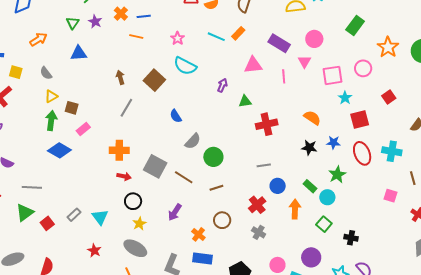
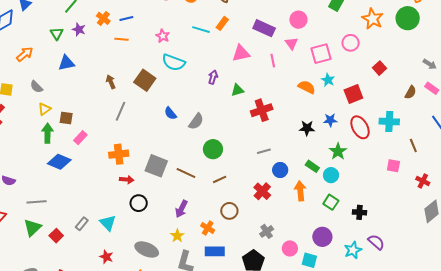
cyan star: (345, 98) -> (328, 80), moved
orange semicircle: (312, 118) -> (307, 87), moved
gray semicircle: (193, 141) -> (196, 121), moved
yellow star: (139, 224) -> (177, 236), moved
gray cross: (259, 232) -> (267, 231), moved, turned 32

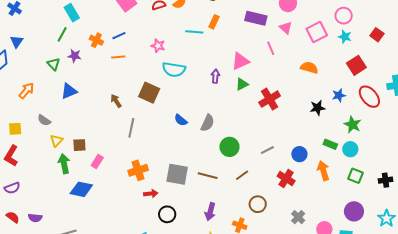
pink triangle: (241, 53) -> (240, 61), moved
cyan star: (328, 80) -> (345, 37), moved
gray line: (264, 151) -> (267, 150), moved

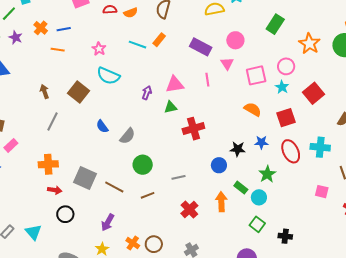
red square: (377, 35) -> (314, 93), size x1.5
orange semicircle: (309, 68) -> (253, 109), moved
blue circle: (299, 154) -> (219, 165), moved
orange arrow: (323, 171) -> (221, 202), moved
brown circle: (258, 204) -> (154, 244), moved

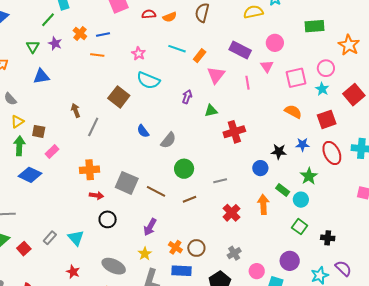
green rectangle: (275, 24) -> (314, 26), turned 54
orange rectangle: (159, 40) -> (200, 56), moved
pink triangle: (175, 84) -> (216, 75), moved, turned -42
brown arrow: (44, 92) -> (76, 110), moved

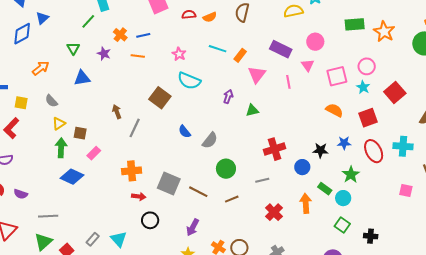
purple star: (55, 43) -> (104, 54), moved
orange star: (349, 45) -> (384, 32), moved
red cross: (234, 132) -> (274, 149), moved

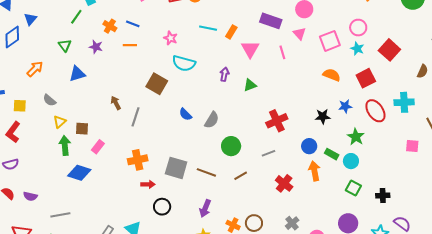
blue line: (143, 35) -> (133, 24), turned 40
blue circle: (302, 167) -> (309, 146), moved

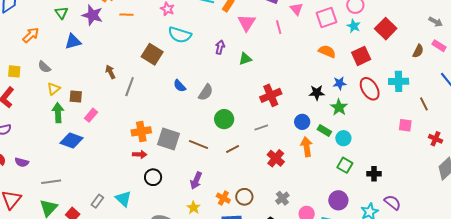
purple star: (96, 47) -> (92, 15), size x1.5
green star: (356, 137) -> (339, 107), moved
orange cross: (138, 160) -> (141, 131), moved

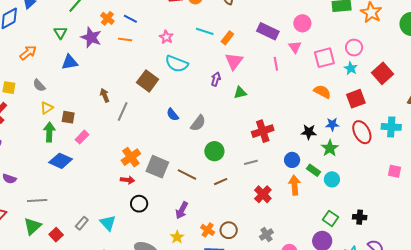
pink triangle: (247, 23) -> (234, 61), moved
orange cross: (141, 131) -> (131, 157), turned -30
green square: (345, 165) -> (331, 218), moved

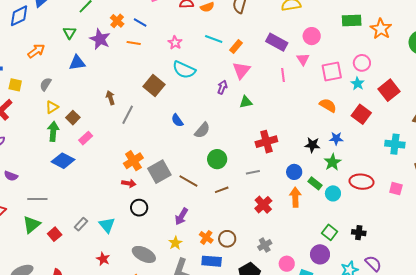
gray semicircle: (39, 85) -> (45, 84), turned 72
red square: (356, 99) -> (361, 114), turned -36
brown square: (68, 117) -> (73, 118), turned 32
red ellipse: (362, 132) -> (362, 182), moved, turned -60
gray square: (157, 167) -> (159, 172), turned 35

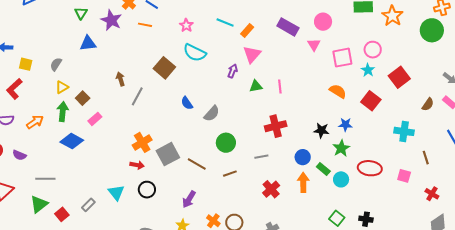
orange arrow: (36, 51) -> (35, 122), moved
pink line: (283, 75) -> (280, 86), moved
cyan triangle: (107, 225) -> (116, 192), moved

